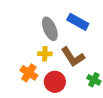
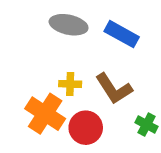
gray ellipse: (50, 29) -> (69, 25), moved, turned -55
orange cross: (29, 73) -> (45, 114), size x1.4

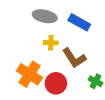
yellow cross: (70, 84) -> (51, 43), moved

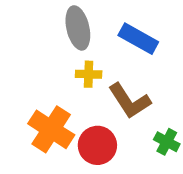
gray ellipse: (45, 16) -> (78, 28), turned 65

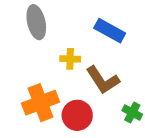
gray ellipse: (78, 28) -> (36, 22), moved
orange cross: (51, 129) -> (41, 103), turned 36

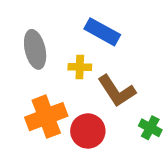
gray ellipse: (36, 22) -> (35, 49), moved
blue rectangle: (110, 31) -> (102, 32), moved

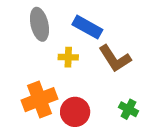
gray ellipse: (35, 49) -> (39, 24), moved
brown L-shape: (117, 91) -> (115, 59), moved

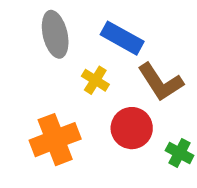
yellow cross: (68, 57) -> (95, 80), turned 30
red circle: (75, 112) -> (132, 128), moved

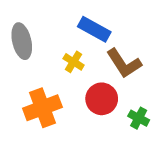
gray ellipse: (55, 34) -> (22, 41), moved

